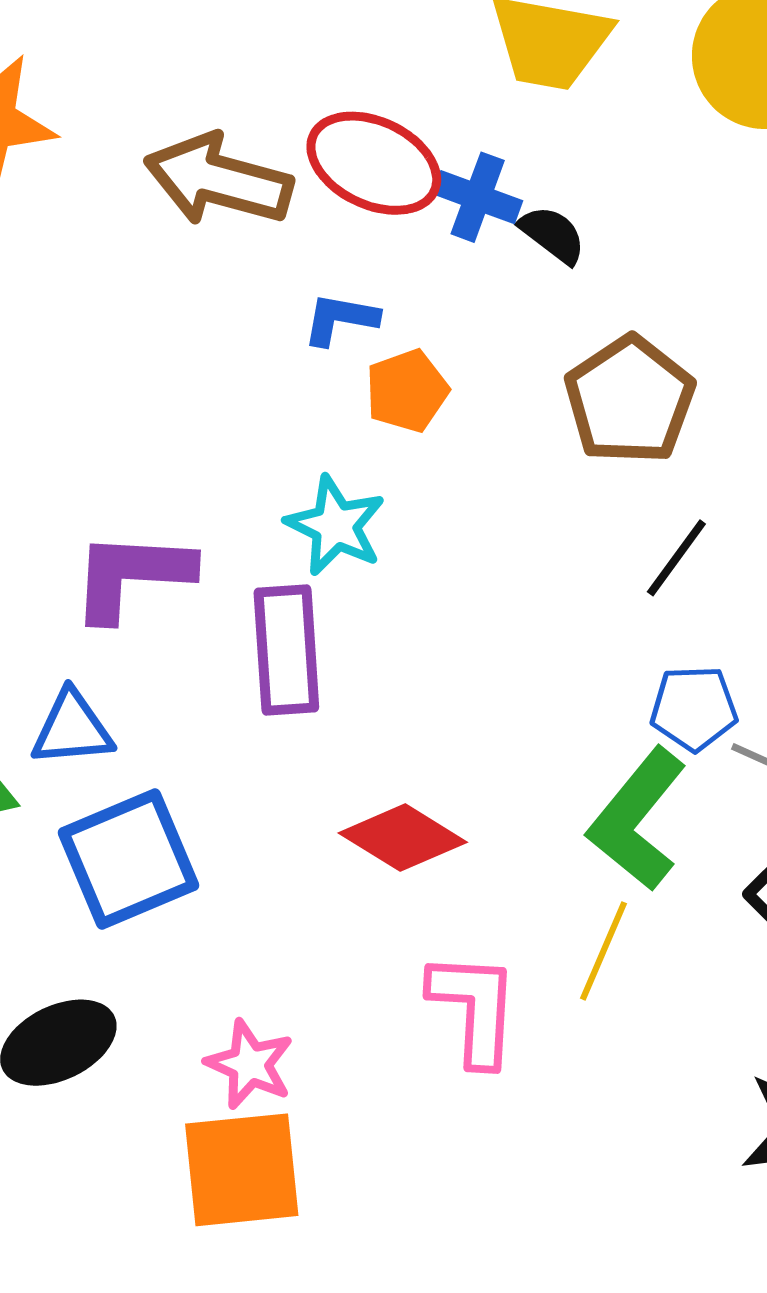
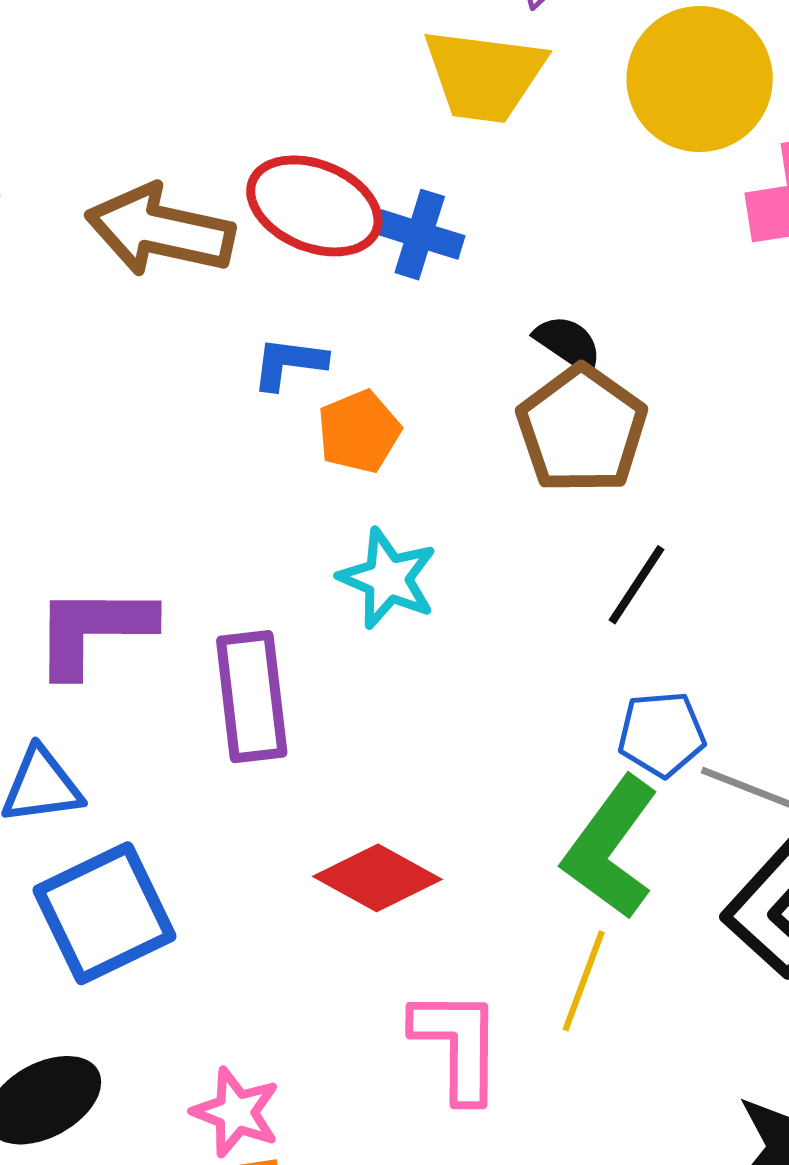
black semicircle: (552, 235) -> (568, 343), moved
cyan star: (335, 526) -> (388, 578), moved

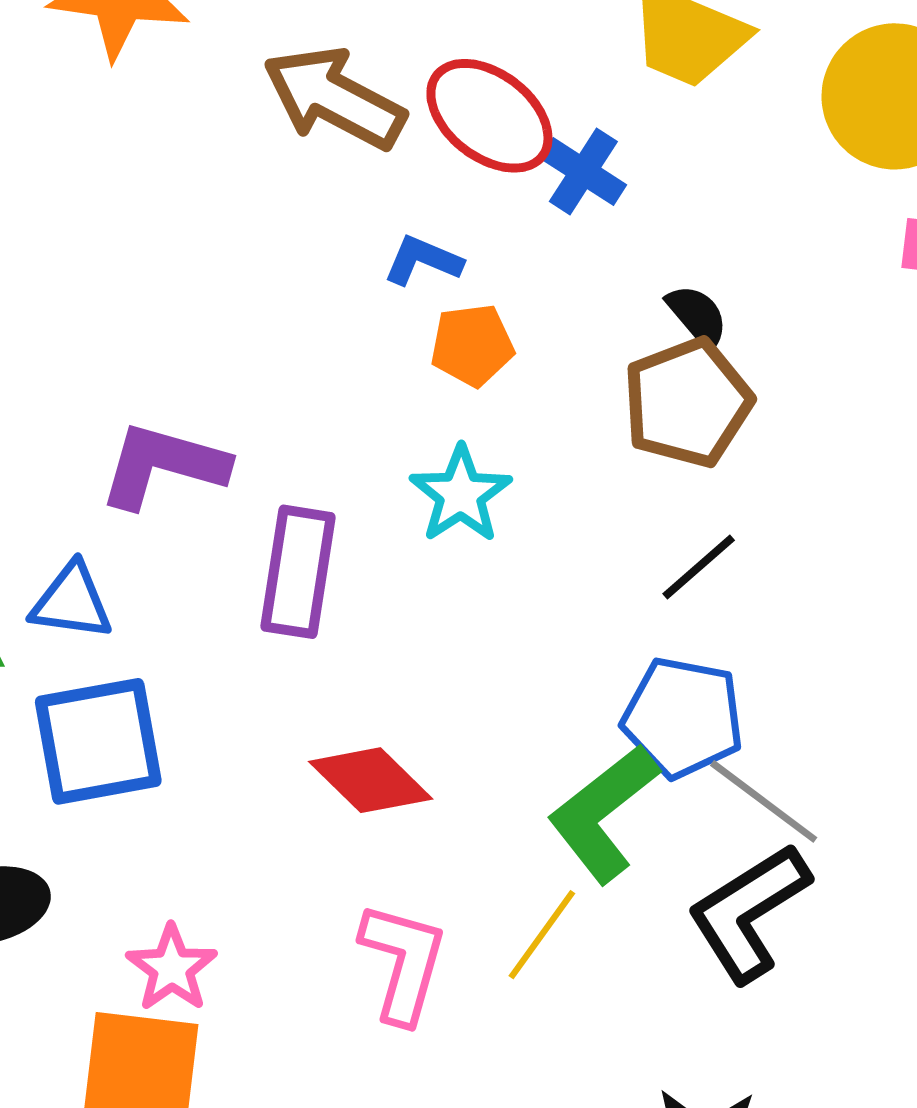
blue pentagon: (661, 734) -> (683, 717), size x1.4

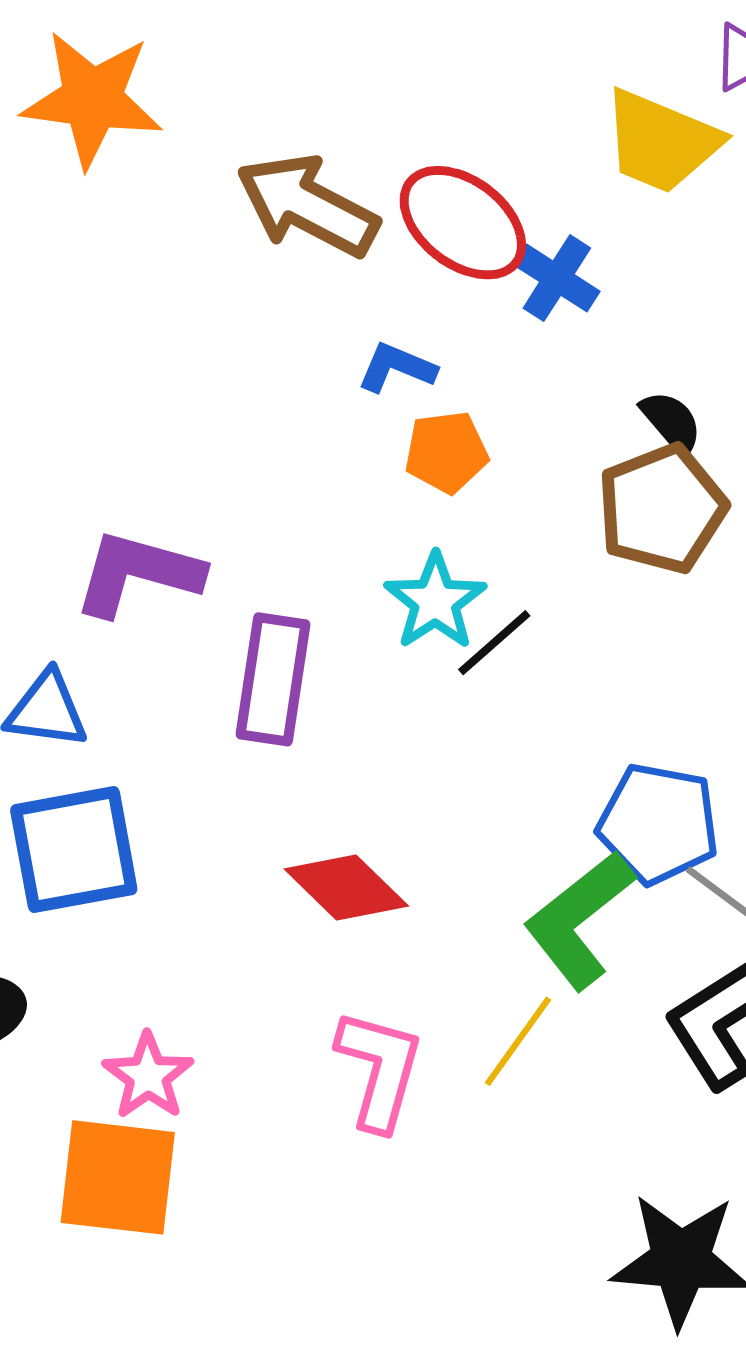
black line: (699, 567) -> (494, 643), moved

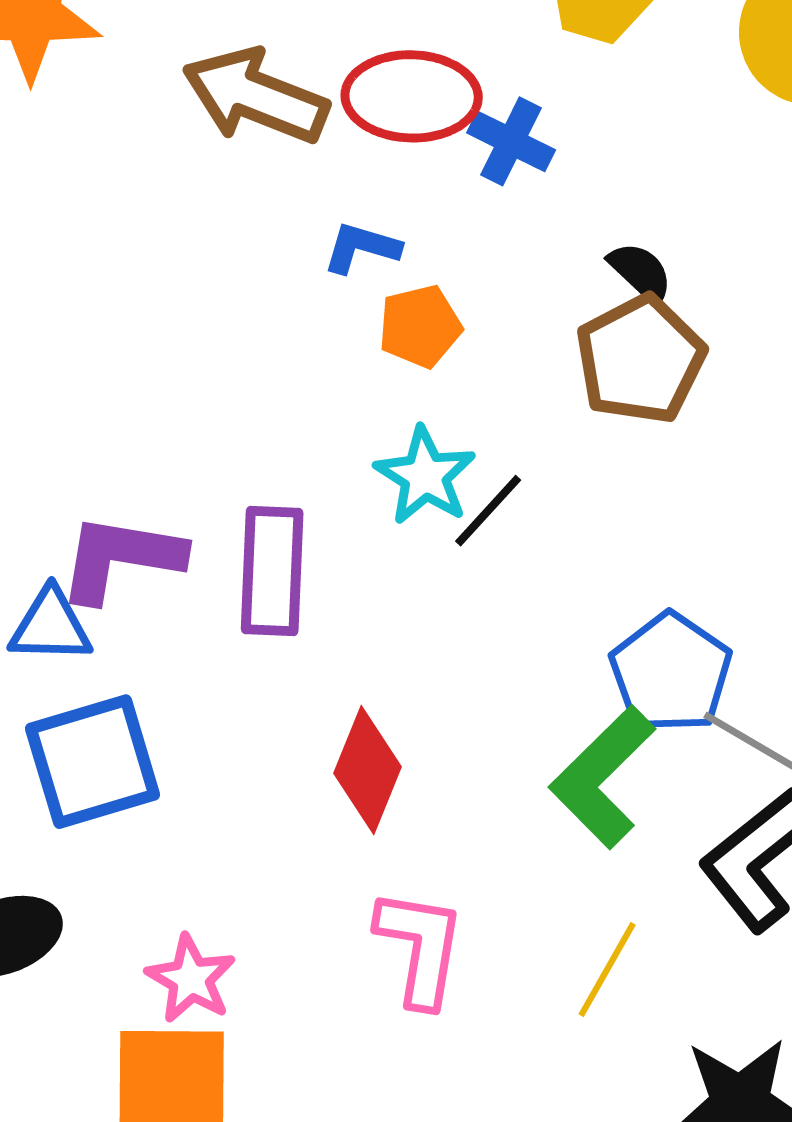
red ellipse: (463, 223) -> (412, 96), turned -30
purple L-shape: (138, 573) -> (121, 558), moved
blue pentagon: (658, 824) -> (671, 673), turned 30
red diamond: (346, 888) -> (368, 770), turned 74
yellow line: (518, 1041) -> (607, 970), moved

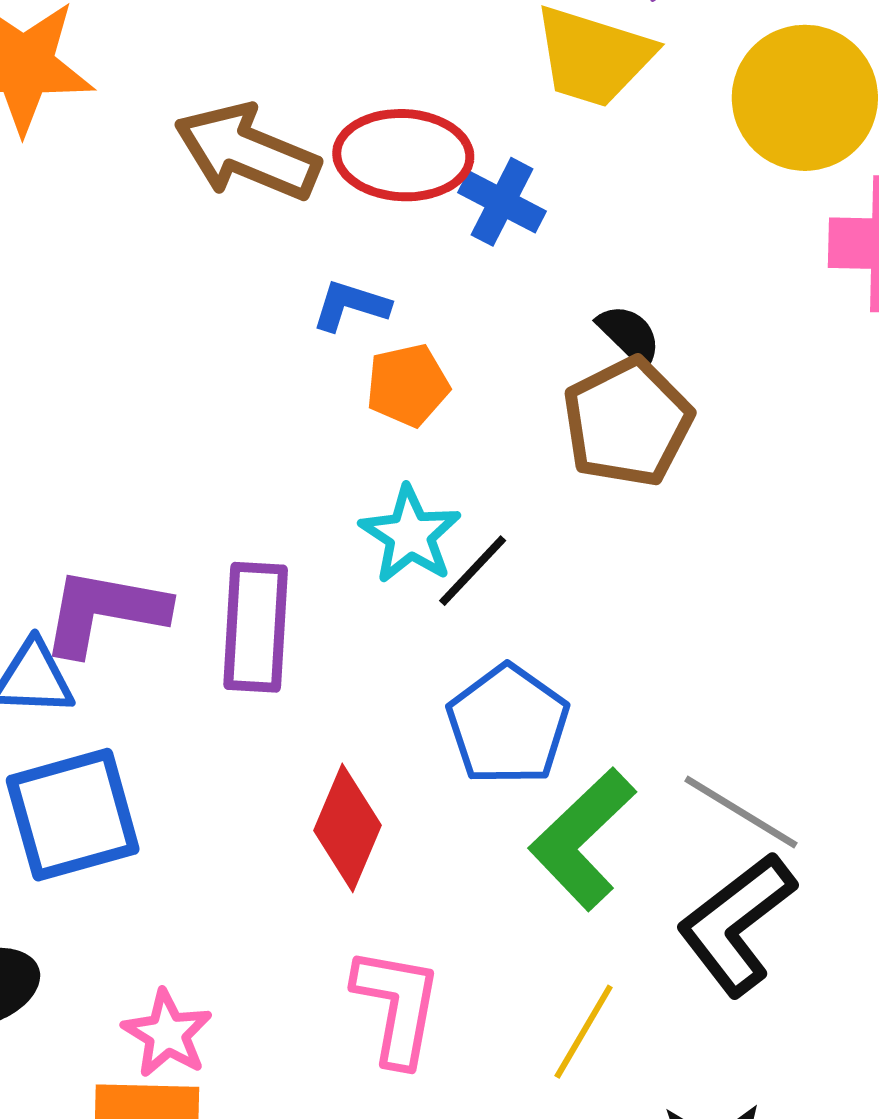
blue pentagon: (671, 673) -> (508, 725), moved

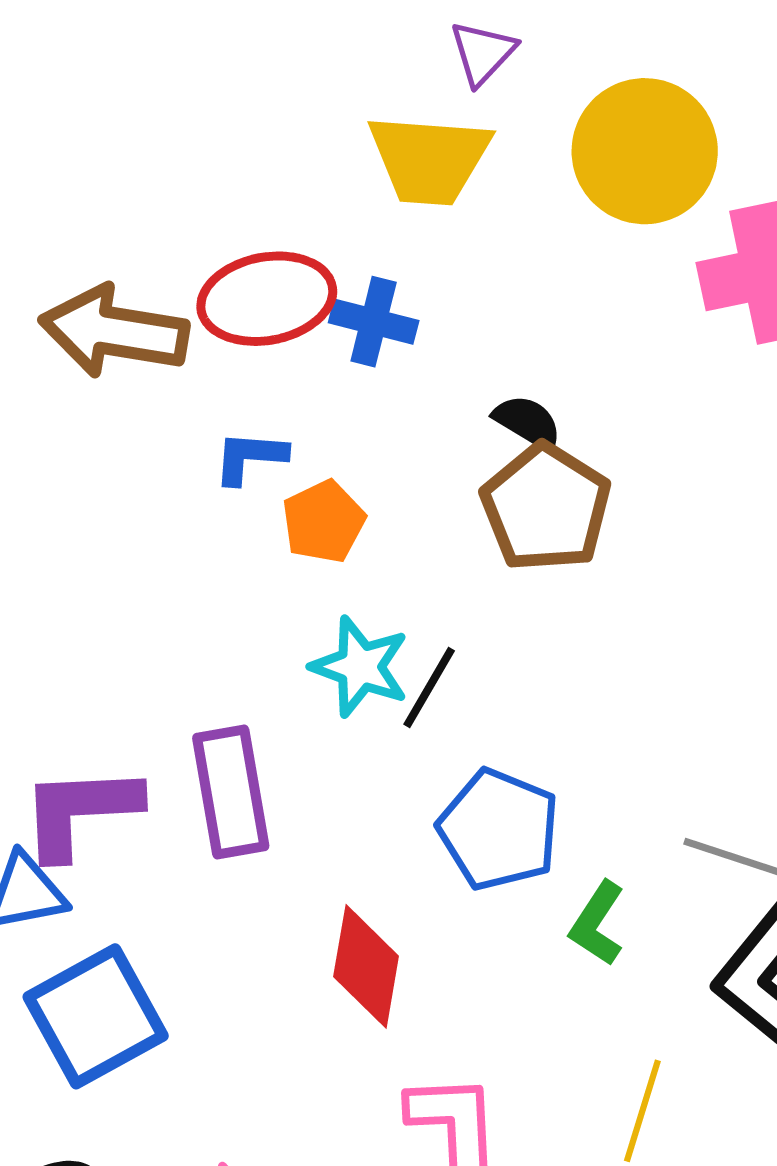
green L-shape: (582, 839) -> (597, 924), size x0.6

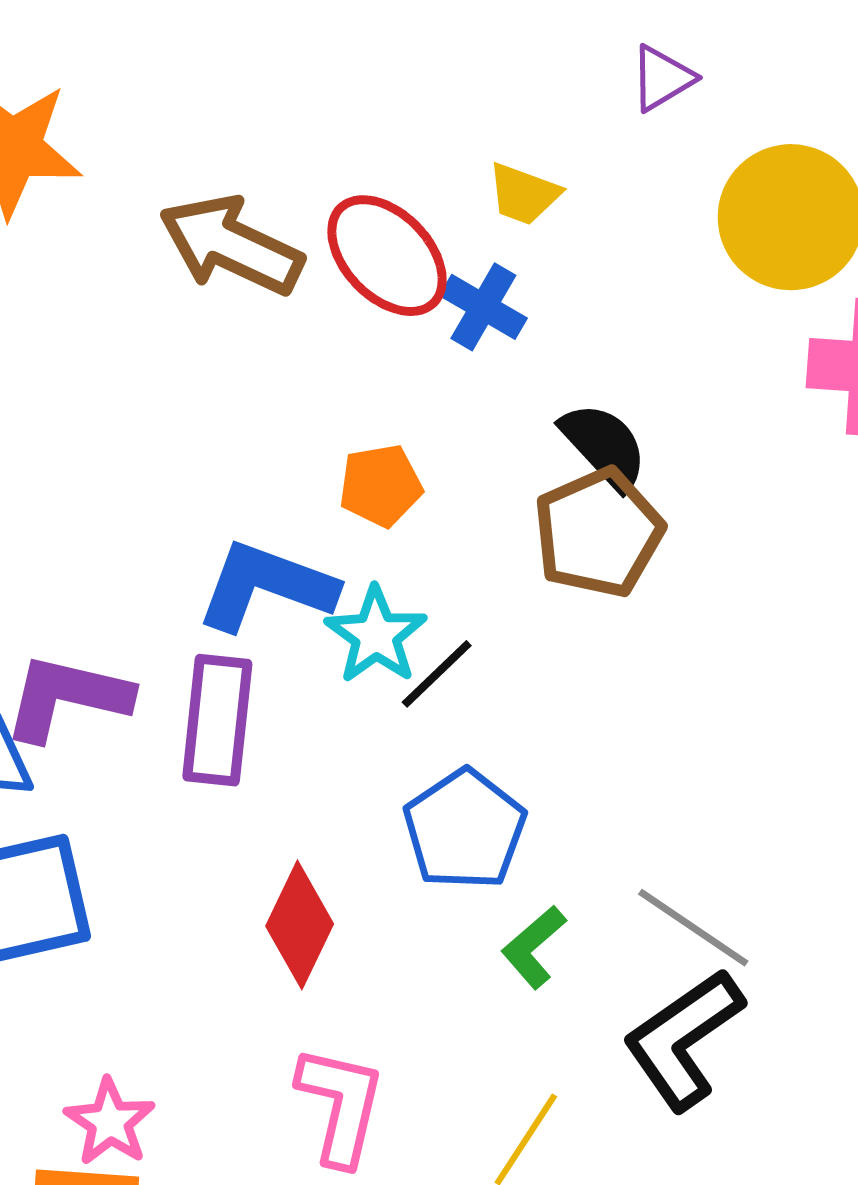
yellow trapezoid: (429, 159) -> (524, 194), moved, size x0.6
red ellipse: (267, 299) -> (387, 256), turned 41
black semicircle: (528, 422) -> (604, 446), size x1.4
blue L-shape: (250, 457) -> (266, 586), moved, size x1.8

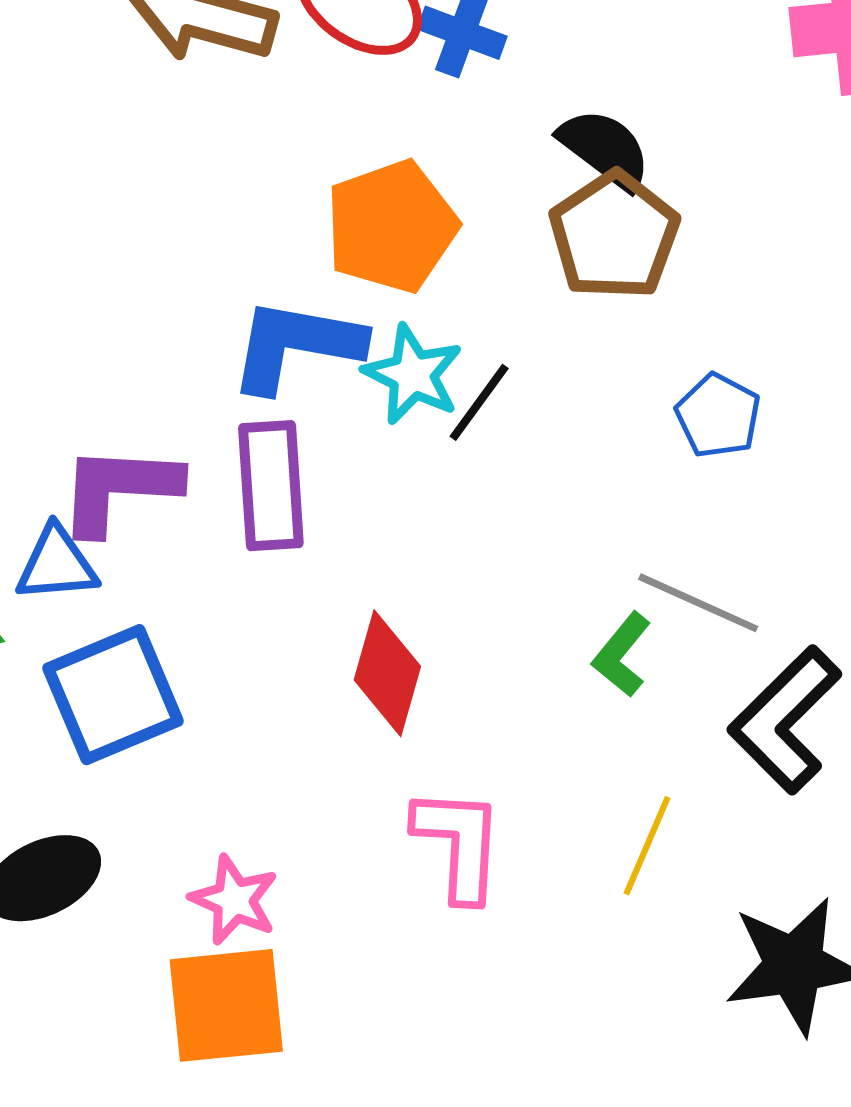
orange pentagon: (381, 486) -> (391, 226), size x1.6
blue pentagon: (465, 830) -> (718, 416), moved, size x0.7
gray line: (693, 928) -> (698, 603), moved

